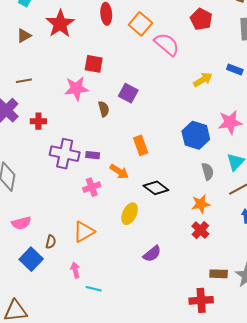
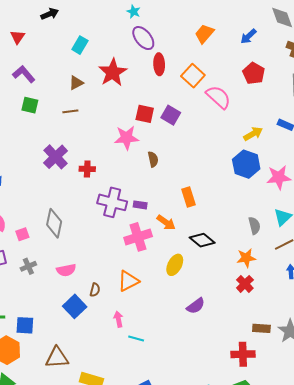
brown line: (24, 81) -> (70, 111), moved
purple square: (128, 93) -> (171, 115), moved
blue hexagon: (196, 135) -> (246, 164), moved
pink cross: (92, 187) -> (138, 237), size x1.5

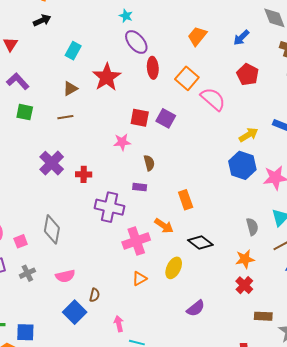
pink star: (127, 138) -> (122, 142), size x0.7
purple rectangle: (140, 205) -> (140, 187), moved
orange triangle: (128, 281) -> (139, 279), moved, size x0.7
brown rectangle: (261, 328) -> (263, 316), moved

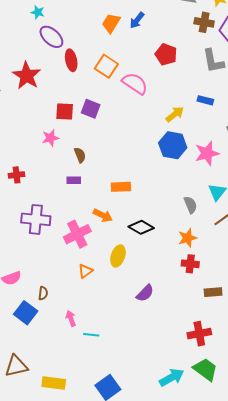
blue arrow: (241, 38) -> (137, 20), moved
orange rectangle: (186, 200) -> (121, 187), turned -66
purple cross: (109, 207) -> (36, 219), moved
red cross: (244, 285) -> (190, 264), turned -30

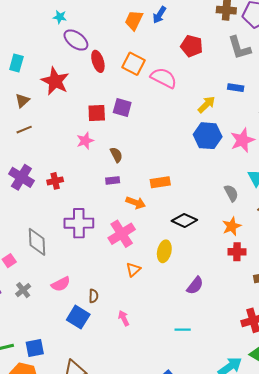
orange arrow: (103, 215) -> (136, 203), moved
cyan line: (91, 335) -> (183, 330), moved

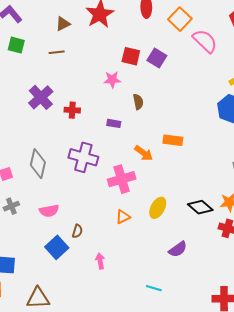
purple rectangle: (113, 180) -> (114, 123), moved
black diamond: (184, 220) -> (200, 207), moved

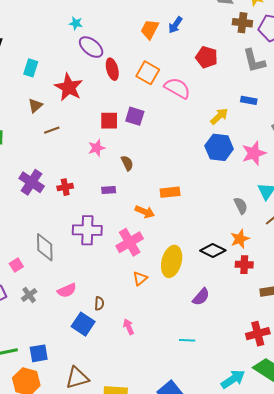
brown line: (57, 52) -> (52, 130), moved
yellow ellipse: (158, 208) -> (172, 261), size x1.4

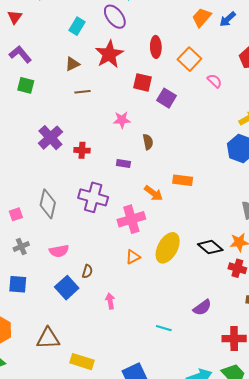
purple ellipse: (91, 47) -> (115, 17), moved
pink semicircle: (177, 88) -> (214, 81), size x0.6
red square: (109, 121) -> (143, 82), moved
purple semicircle: (201, 297) -> (202, 308), moved
blue square: (39, 353) -> (18, 284), moved

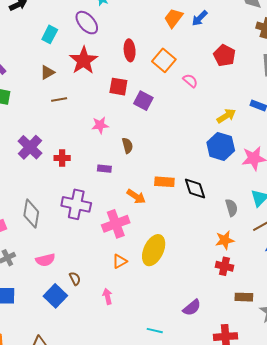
black diamond: (210, 247) -> (195, 188), moved, turned 35
brown semicircle: (87, 271) -> (75, 279), turned -40
pink arrow: (110, 301) -> (107, 296), moved

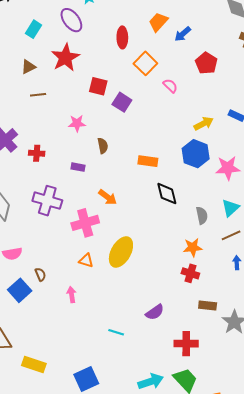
blue arrow: (200, 18) -> (183, 34), moved
red ellipse: (130, 50) -> (122, 37), moved
orange rectangle: (164, 182) -> (148, 161), moved
orange triangle: (120, 261) -> (86, 261), turned 42

